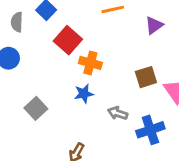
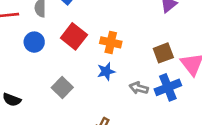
red square: (68, 40) -> (74, 36), moved
blue cross: (150, 130) -> (168, 87), moved

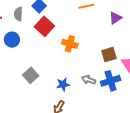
red square: (74, 36) -> (44, 26), moved
blue star: (106, 71) -> (63, 84), moved

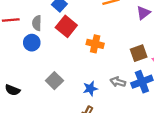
gray semicircle: (18, 14) -> (37, 23), moved

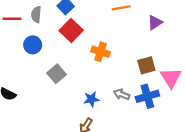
gray semicircle: (37, 23) -> (36, 15), moved
gray square: (54, 81) -> (56, 74), moved

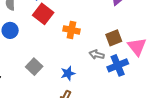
gray square: (56, 74) -> (34, 67), moved
gray arrow: (122, 94) -> (97, 55), moved

